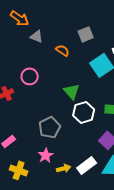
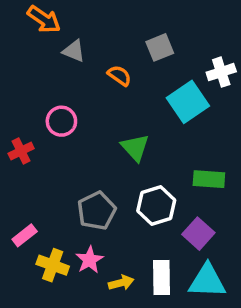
white hexagon: (84, 112) -> (156, 205), moved
white rectangle: (87, 165) -> (162, 277), turned -54
yellow cross: (19, 170) -> (53, 265), moved

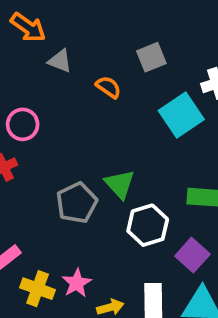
pink circle: (61, 121) -> (23, 124), moved
green triangle: (135, 148) -> (120, 184), moved
gray pentagon: (97, 211) -> (77, 203), moved

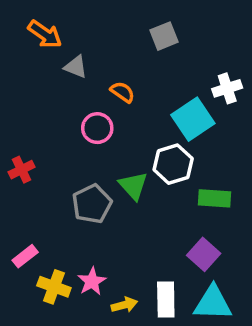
gray square: (151, 57) -> (164, 36), moved
pink circle: (23, 124) -> (97, 128), moved
white hexagon: (148, 225) -> (173, 164), moved

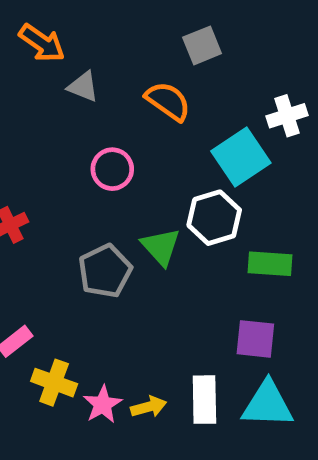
orange semicircle: (123, 92) -> (168, 101), moved, size x1.4
purple square: (204, 254) -> (255, 339), turned -36
pink star: (92, 281) -> (103, 404), moved

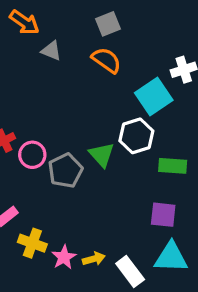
gray square: (202, 45) -> (108, 24), moved
pink circle: (112, 169) -> (32, 155), moved
white rectangle: (204, 400) -> (130, 271), moved, turned -36

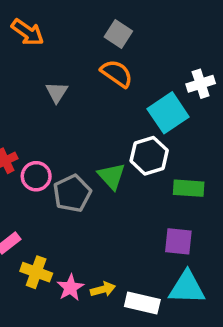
gray square: (108, 24) -> (118, 34), turned -35
gray triangle: (51, 51) -> (57, 92), moved, turned 40
white rectangle: (130, 271) -> (142, 303), turned -40

